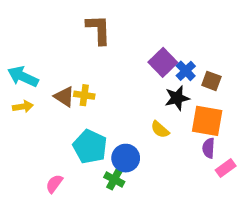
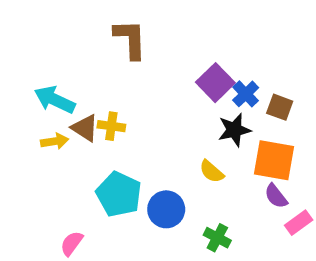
cyan arrow: (23, 77) -> (55, 100), moved
yellow arrow: (23, 107) -> (55, 141), moved
purple semicircle: (209, 148) -> (276, 196), turned -42
green cross: (114, 179) -> (217, 238), moved

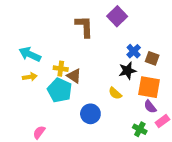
brown L-shape: (130, 39) -> (84, 26), moved
purple square: (215, 83) -> (117, 16), moved
brown triangle: (85, 128) -> (74, 76), moved
cyan pentagon: (119, 194) -> (60, 90), moved
green cross: (217, 238) -> (140, 129), moved

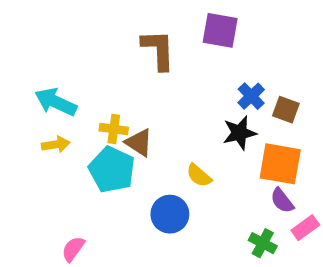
purple square: (117, 16) -> (220, 30), turned -36
yellow semicircle: (115, 93) -> (199, 175), moved

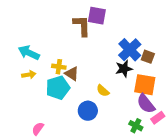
purple square: (220, 30) -> (97, 16), moved
blue cross: (251, 96) -> (130, 50), size x1.6
cyan pentagon: (112, 170) -> (58, 88), turned 30
purple semicircle: (282, 201) -> (146, 104), size x1.5

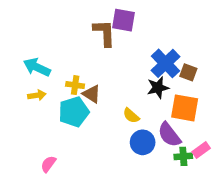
purple semicircle: (146, 104) -> (169, 135), moved
blue circle: (88, 111) -> (143, 142), moved
green cross: (136, 126) -> (183, 156), moved, turned -32

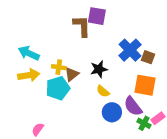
black star: (158, 88) -> (99, 69), moved
brown triangle: (92, 94) -> (72, 74), turned 49
yellow arrow: (37, 95) -> (29, 75), size x1.5
green cross: (183, 156) -> (144, 123), turned 32

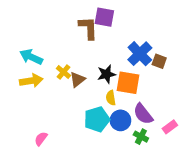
yellow cross: (59, 67) -> (63, 72), turned 32
orange square: (145, 85) -> (128, 83), moved
cyan pentagon: (58, 88) -> (97, 119), moved
yellow semicircle: (103, 91) -> (111, 98), turned 40
green cross: (144, 123) -> (141, 137), moved

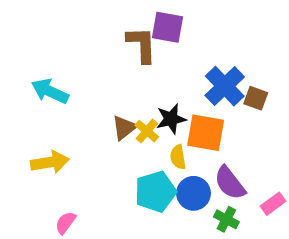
yellow cross: (63, 72) -> (147, 131), moved
yellow arrow: (31, 81) -> (50, 162), moved

